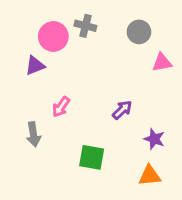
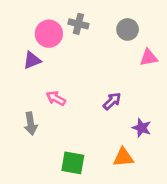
pink arrow: (61, 107) -> (56, 98), turned 84
green square: (92, 157) -> (73, 163), moved
orange triangle: (150, 176) -> (123, 157), moved

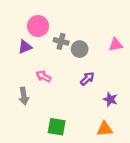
gray cross: (78, 24) -> (61, 41), moved
gray circle: (128, 29) -> (80, 49), moved
orange triangle: (123, 157) -> (105, 129), moved

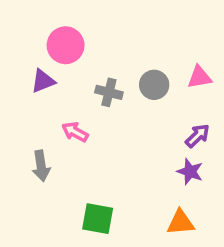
gray cross: (61, 41) -> (109, 92), moved
gray circle: (80, 49) -> (154, 85), moved
purple arrow: (87, 79) -> (197, 136), moved

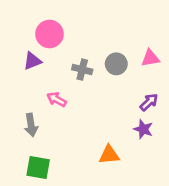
green square: (98, 219) -> (38, 168), moved
orange triangle: (181, 222) -> (109, 155), moved

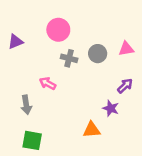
pink circle: (49, 34) -> (58, 30), moved
purple triangle: (32, 61) -> (15, 42), moved
purple star: (143, 129) -> (111, 108), moved

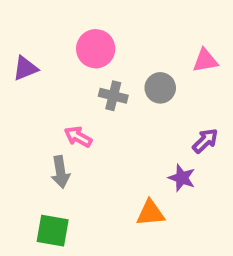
pink triangle: (126, 49) -> (205, 60), moved
gray arrow: (26, 105) -> (60, 172), moved

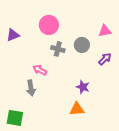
purple arrow: (205, 141) -> (105, 59), moved
purple star: (182, 178) -> (83, 87), moved
green square: (53, 231) -> (15, 118), moved

